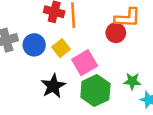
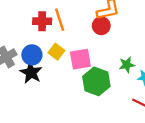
pink square: (85, 63) -> (80, 59), turned 35
black star: (53, 86) -> (31, 73), moved

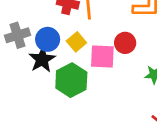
red circle: (101, 26) -> (125, 43), moved
green hexagon: (96, 81) -> (71, 80), moved

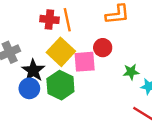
blue circle: (48, 39) -> (29, 88), moved
yellow square: (76, 42) -> (61, 52), size x1.6

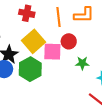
orange line: (67, 20) -> (58, 17), moved
green star: (131, 72) -> (82, 63), moved

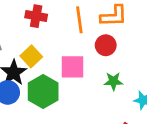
yellow square: (33, 41) -> (31, 56), moved, size x0.7
red circle: (69, 41) -> (106, 45), moved

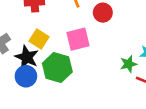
green star: (113, 81) -> (128, 64), moved

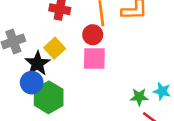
red circle: (103, 13) -> (93, 35), moved
green hexagon: (57, 68) -> (49, 97), moved

